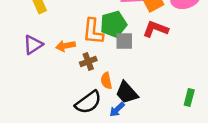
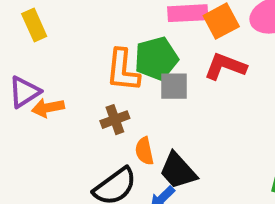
orange arrow: (65, 46) -> (48, 108), moved

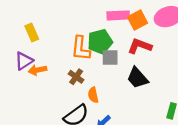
yellow rectangle: (34, 25) -> (32, 32), moved
brown cross: (115, 120) -> (76, 77), turned -35
black trapezoid: (178, 171) -> (137, 78), moved

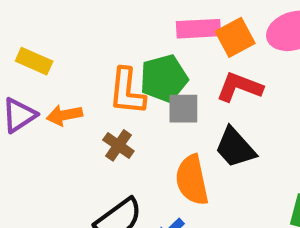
yellow rectangle: (32, 32) -> (34, 61), turned -42
orange arrow: (37, 70) -> (64, 115), moved
orange semicircle: (93, 95) -> (192, 180), moved, size x1.6

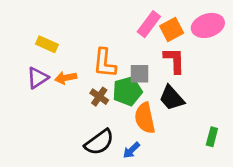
pink rectangle: (198, 29) -> (149, 24), turned -50
green pentagon: (164, 78) -> (127, 91), moved
red L-shape: (239, 87) -> (174, 60), turned 68

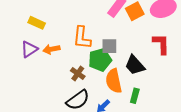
red L-shape: (174, 60) -> (161, 44), moved
brown cross: (99, 97) -> (78, 74), moved
green rectangle: (212, 137) -> (135, 96), moved

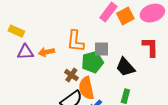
yellow rectangle: (37, 23) -> (16, 31), moved
purple triangle: (29, 49) -> (25, 52), turned 30
orange semicircle: (114, 81) -> (86, 88), moved

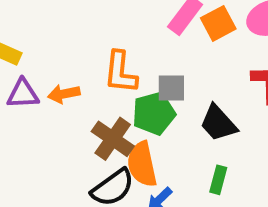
brown cross: (71, 75) -> (113, 139), size x1.5

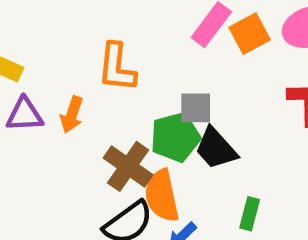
orange L-shape: (121, 72) -> (117, 67), moved
orange arrow: (64, 94) -> (72, 115), turned -60
black trapezoid: (218, 123) -> (216, 148), moved

